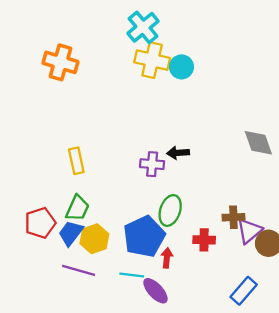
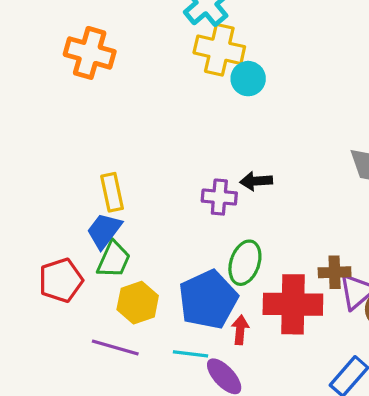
cyan circle: (181, 67) -> (248, 79), moved
blue trapezoid: (71, 233) -> (104, 231), moved
red cross: (204, 240) -> (293, 304), size x1.8

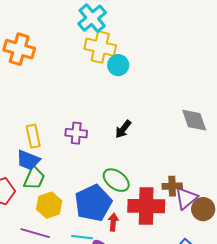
black arrow: (256, 181) -> (123, 129), turned -48
purple cross: (219, 197) -> (76, 133), moved
blue trapezoid: (104, 231) -> (28, 160), turned -105
green ellipse: (245, 263) -> (116, 180), turned -72

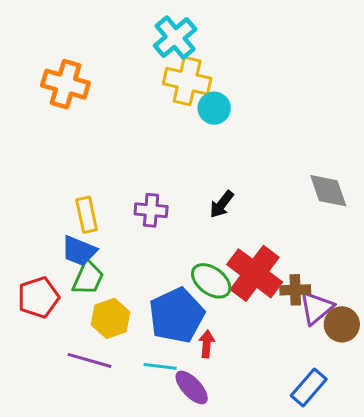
red cross: (146, 206) -> (255, 273), moved, turned 36

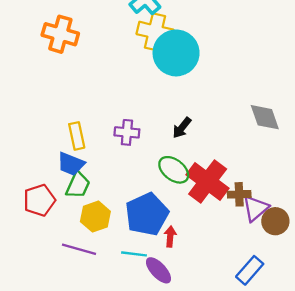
cyan circle: (214, 108) -> (176, 53), size x1.8
green ellipse: (211, 281) -> (174, 170), moved

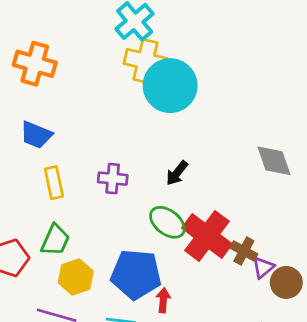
blue trapezoid: (71, 164) -> (36, 135), moved
brown cross: (239, 194) -> (244, 251), turned 30
purple triangle: (256, 208) -> (263, 267), size x0.7
blue pentagon: (147, 214) -> (136, 274), turned 30

